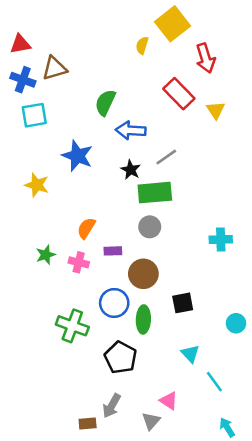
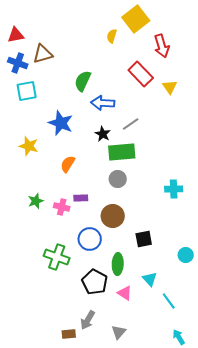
orange semicircle: (86, 228) -> (68, 164), moved
purple rectangle: (113, 251) -> (81, 198), moved
green ellipse: (143, 319) -> (118, 264), moved
pink triangle: (169, 401) -> (125, 293), moved

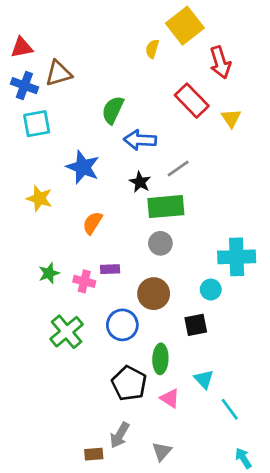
cyan cross: (174, 189) -> (237, 257), size x1.5
cyan circle: (186, 255) -> (211, 290), moved
green cross: (57, 257) -> (67, 332), moved, turned 30

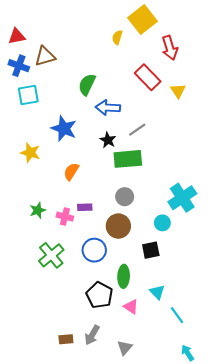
gray circle: (160, 243) -> (125, 197), moved
cyan cross: (237, 257) -> (182, 198), turned -32
brown rectangle: (94, 454) -> (66, 339), moved

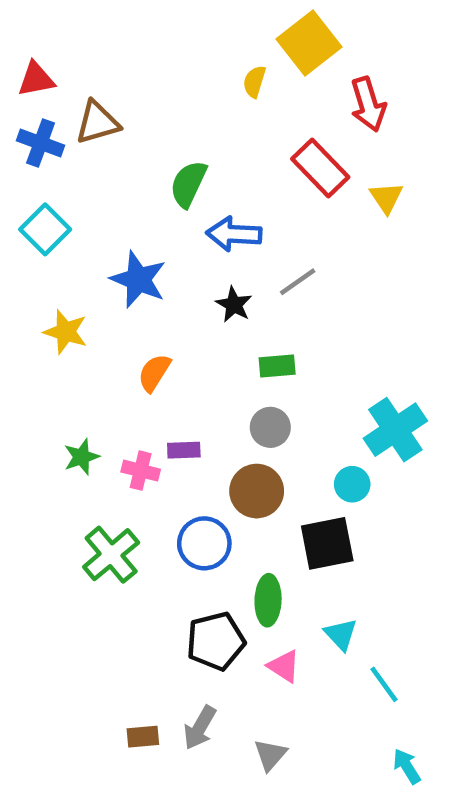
cyan square: (28, 95) -> (45, 229), moved, turned -35
green rectangle: (128, 159) -> (277, 366), moved, size x0.6
black square: (151, 250) -> (327, 543), size x1.4
black pentagon: (99, 295) -> (216, 641), turned 30

